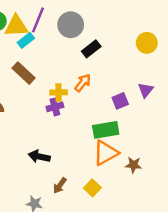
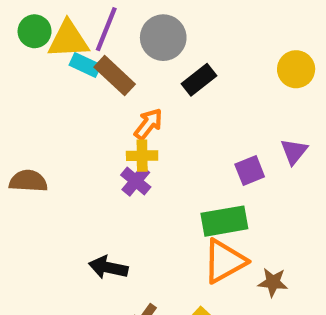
cyan rectangle: (26, 40) -> (85, 65), turned 63
brown rectangle: (24, 73) -> (115, 76), moved
orange arrow: (83, 83) -> (148, 124), moved
purple cross: (55, 107) -> (136, 181), turned -35

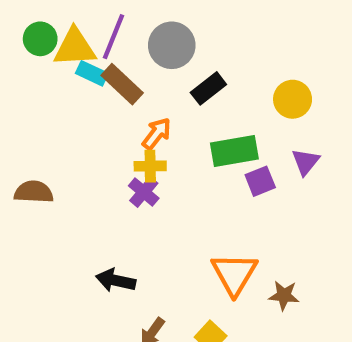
yellow circle: (296, 69) -> (293, 99), moved
green rectangle: (224, 221) -> (234, 151), moved
orange triangle: (224, 261) -> (234, 274), turned -30

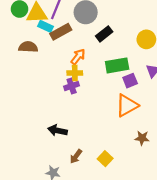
brown rectangle: (122, 84) -> (61, 32), turned -72
brown semicircle: (34, 192) -> (28, 47), moved
purple cross: (144, 192) -> (72, 86), turned 32
orange triangle: (234, 274) -> (127, 106), moved, turned 30

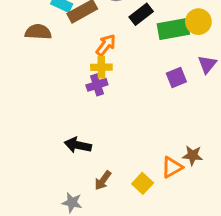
green rectangle: (117, 65) -> (173, 29), moved
orange triangle: (127, 106) -> (172, 167), moved, size x0.7

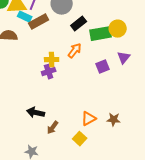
orange arrow: (106, 45) -> (75, 51), moved
orange triangle: (172, 167) -> (89, 119), moved
brown arrow: (103, 180) -> (53, 128), moved

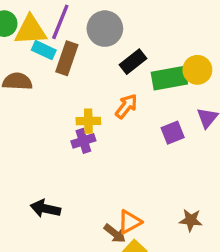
brown rectangle: (39, 22) -> (67, 58), turned -42
black arrow: (36, 113) -> (45, 209), moved
orange triangle: (89, 119) -> (130, 222), moved
brown arrow: (53, 128) -> (115, 233), moved, turned -88

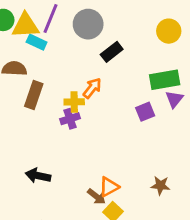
brown rectangle: (67, 58) -> (34, 95), moved
yellow circle: (197, 70) -> (169, 31), moved
green rectangle: (169, 78) -> (165, 80), moved
orange arrow: (126, 106) -> (92, 88), moved

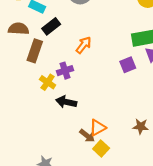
black rectangle: (112, 52) -> (51, 26), moved
yellow cross: (74, 102) -> (48, 82), moved, turned 35
black arrow: (38, 176) -> (66, 102), moved

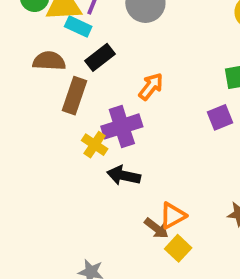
purple cross: (65, 71) -> (122, 126), size x1.5

